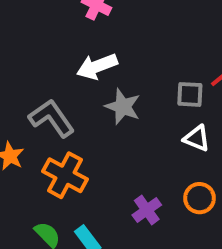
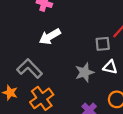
gray star: (123, 107) -> (85, 72), moved, turned -30
orange cross: (65, 175) -> (42, 98), turned 35

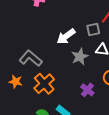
white arrow: (50, 37) -> (66, 36), moved

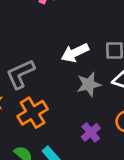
gray L-shape: (31, 58) -> (20, 74), turned -75

